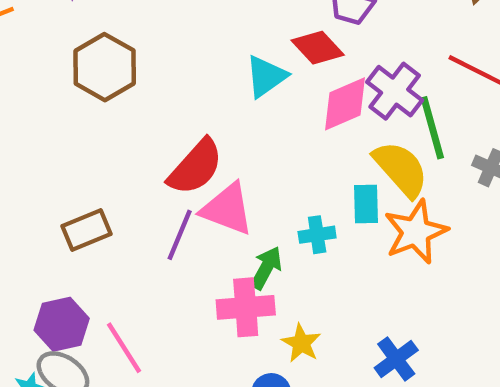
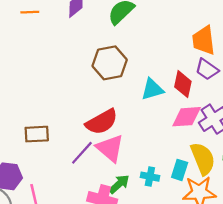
red diamond: (318, 48) -> (183, 84), turned 36
brown hexagon: (105, 67) -> (110, 63), moved

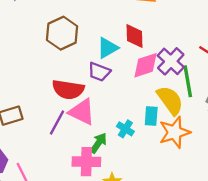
purple trapezoid: (207, 69) -> (99, 72), moved
red semicircle: (102, 122) -> (68, 89), turned 52
cyan cross: (150, 177) -> (125, 129), turned 35

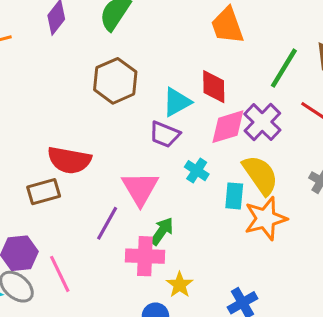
green line: (188, 81) -> (284, 68), moved, turned 40
red semicircle: (68, 89) -> (69, 160), moved
pink triangle: (82, 112) -> (140, 188), turned 32
purple line: (57, 123) -> (107, 223), moved
cyan cross: (125, 129) -> (197, 171), moved

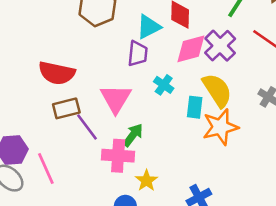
purple trapezoid: (165, 134) -> (138, 54), turned -108
brown rectangle: (44, 192) -> (66, 108), moved
purple line: (107, 223) -> (87, 127), turned -68

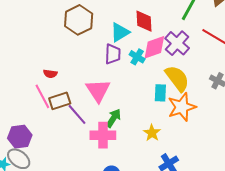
red semicircle: (57, 73) -> (50, 74), size x0.5
cyan cross: (164, 85) -> (137, 57), moved
pink line: (46, 168) -> (42, 96), moved
yellow star: (146, 181) -> (152, 133), moved

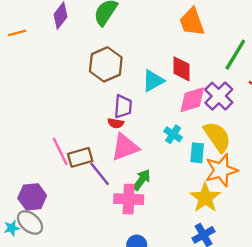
purple trapezoid: (113, 54) -> (123, 107), moved
cyan cross: (137, 57) -> (173, 134), moved
red semicircle: (50, 74) -> (116, 123), moved
pink triangle: (98, 90) -> (125, 147), turned 40
yellow star: (152, 133) -> (205, 198), moved, size x1.5

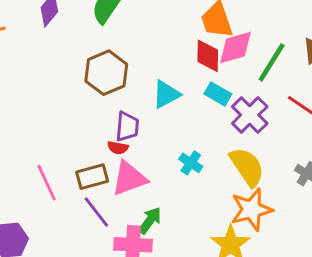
red diamond: (181, 69) -> (208, 56), moved
pink diamond: (192, 100) -> (236, 47), moved
cyan rectangle: (197, 153) -> (218, 94), moved, turned -66
brown rectangle: (80, 157) -> (92, 177), moved

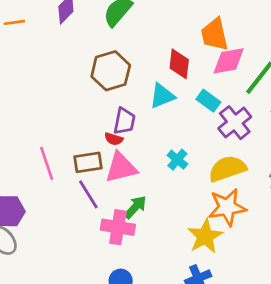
red diamond: (208, 56) -> (179, 64), moved
yellow semicircle: (247, 167) -> (227, 169), turned -81

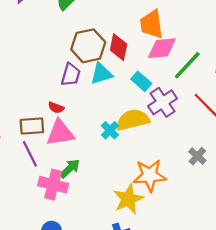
brown hexagon: (111, 71) -> (88, 46), moved
purple trapezoid: (124, 121) -> (71, 75), moved
yellow semicircle: (227, 169) -> (133, 120), moved

